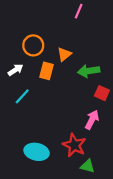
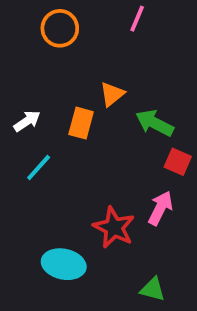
orange circle: (33, 45) -> (60, 28), moved
green arrow: (89, 71) -> (155, 123), turned 35
red star: (74, 145) -> (114, 227), moved

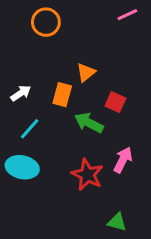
pink line: (137, 19) -> (127, 15), moved, turned 42
green arrow: (155, 123) -> (89, 123), moved
red square: (178, 162) -> (115, 102), moved
cyan ellipse: (64, 264) -> (22, 167), moved

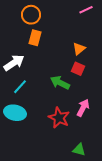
orange triangle: (86, 72) -> (79, 49), moved
white arrow: (21, 93) -> (14, 63), size x1.5
orange rectangle: (62, 95) -> (35, 38), moved

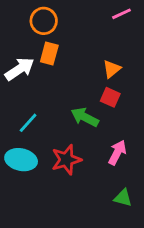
white arrow: (14, 63) -> (20, 69), moved
red star: (59, 118) -> (66, 160), moved, turned 30
green triangle: (79, 150) -> (123, 198), moved

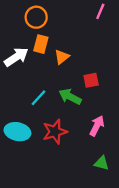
pink line: (122, 14) -> (100, 11), turned -42
orange triangle: (112, 69) -> (62, 57), moved
red square: (110, 97) -> (91, 80), turned -35
cyan line: (28, 123) -> (38, 98), moved

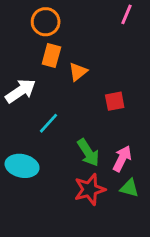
white arrow: (16, 57) -> (21, 91), moved
green arrow: (70, 97) -> (88, 153), moved, turned -150
red star: (55, 132) -> (90, 189), moved
green triangle: (102, 163) -> (129, 188), moved

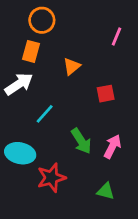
pink line: (126, 14) -> (116, 37), moved
orange rectangle: (51, 56) -> (31, 51), moved
green triangle: (129, 188) -> (106, 191), moved
red star: (90, 189) -> (51, 178), moved

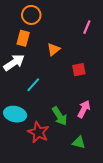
green arrow: (81, 141) -> (60, 116), moved
red star: (51, 178) -> (38, 132), turned -30

